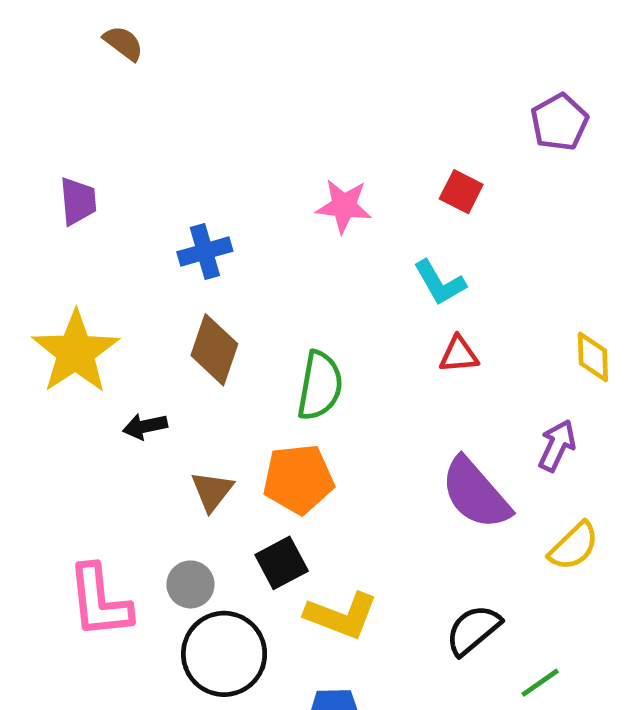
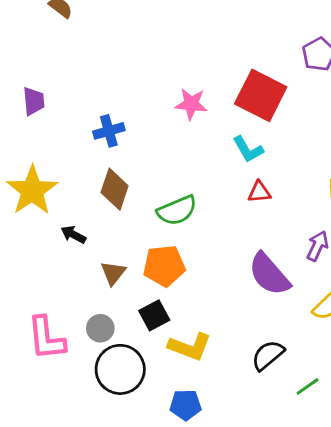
red square: (461, 192) -> (261, 95), size x2.0
green semicircle: (320, 386) -> (177, 210), turned 57
black arrow: (145, 426) -> (73, 235), turned 40

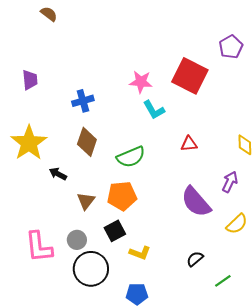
cyan L-shape: (248, 149) -> (154, 110), moved
yellow L-shape: (190, 347) -> (140, 253), size x0.7
black semicircle: (268, 355) -> (195, 259), size x0.7

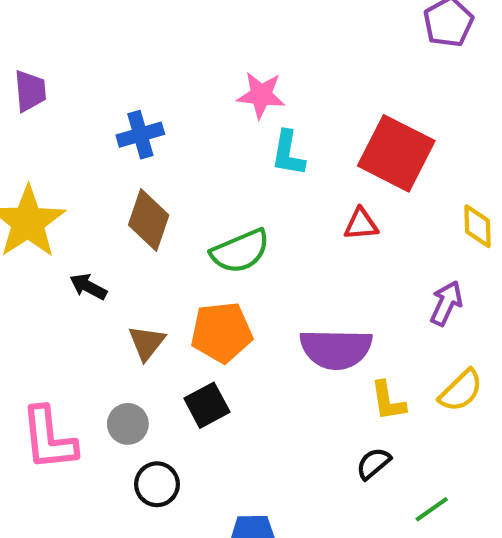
red square: (190, 76) -> (396, 153), moved
cyan L-shape: (154, 110) -> (288, 153), turned 40
purple semicircle: (196, 202) -> (336, 349), moved, turned -48
yellow L-shape: (140, 253) -> (388, 401), moved, turned 60
black circle: (91, 269) -> (157, 484), size x0.6

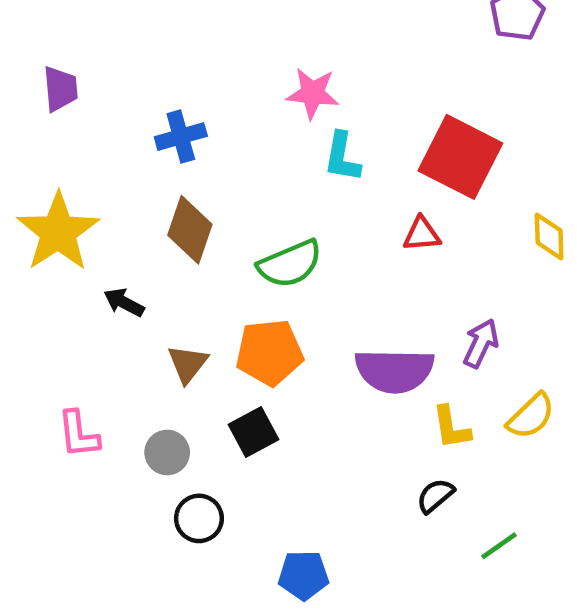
purple arrow: (446, 303) -> (481, 343), moved
pink L-shape: (49, 438) -> (78, 434), moved, size x0.7

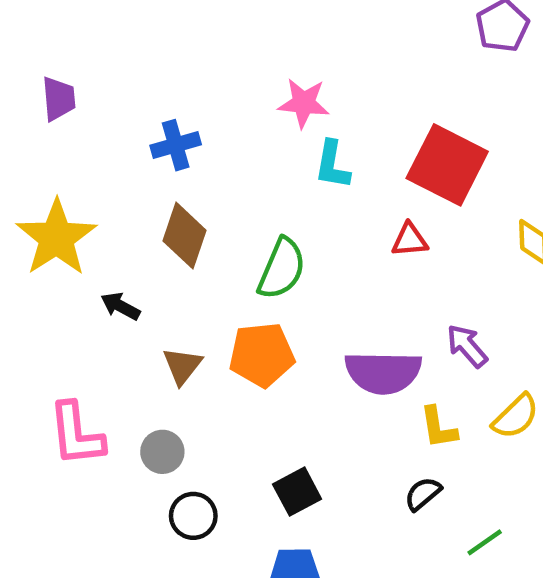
green semicircle: (290, 264) -> (282, 269), turned -44
purple arrow: (481, 343) -> (467, 346), turned -66
black square: (254, 432) -> (297, 492), moved
pink L-shape: (78, 434) -> (76, 434), size x1.4

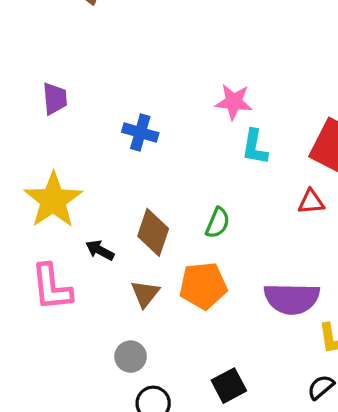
blue cross: (176, 145) -> (140, 132), turned 32
brown diamond: (184, 236) -> (153, 232), moved
green semicircle: (282, 269) -> (218, 223), size x0.7
pink L-shape: (76, 434) -> (52, 287), moved

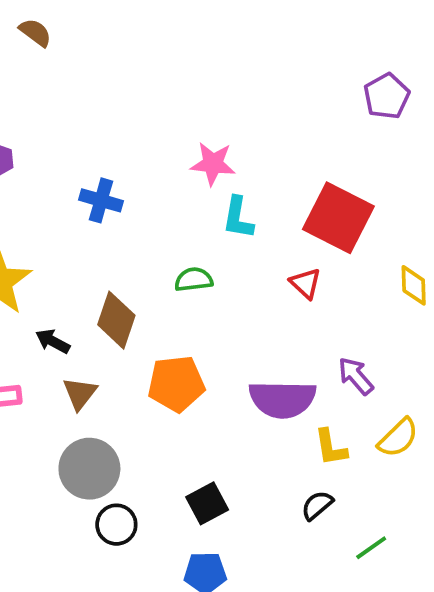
red triangle: (311, 202) -> (306, 283), turned 48
green semicircle: (218, 223) -> (194, 280), moved, turned -120
brown triangle: (145, 294) -> (80, 393), moved
gray circle: (131, 357) -> (89, 469), size x1.6

